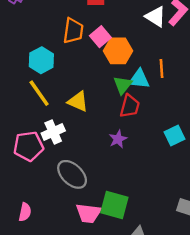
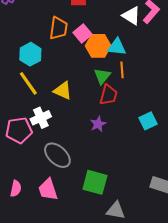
orange line: (162, 68) -> (122, 70), moved
cyan triangle: (139, 79) -> (117, 47), moved
pink trapezoid: (89, 213) -> (48, 190), moved, turned 65

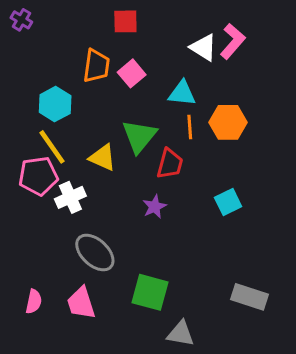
orange hexagon: (98, 46) -> (228, 122), moved
green triangle: (102, 76) -> (139, 136), moved, size x1.4
pink pentagon: (19, 130) -> (38, 176), moved

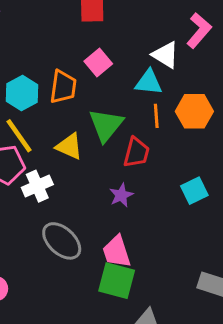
white triangle: (204, 47) -> (165, 55), moved
orange trapezoid: (96, 66) -> (63, 87), moved
pink trapezoid: (81, 303) -> (117, 252), moved

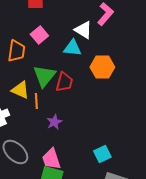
orange line: (156, 116) -> (36, 101), moved
red trapezoid: (136, 152) -> (64, 82), moved
cyan square: (194, 191) -> (102, 154), moved

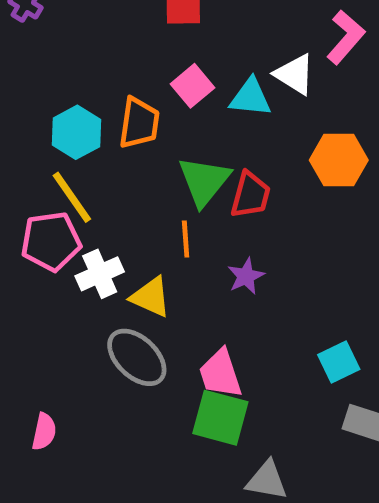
cyan triangle: (72, 48) -> (251, 97), moved
yellow triangle: (20, 90) -> (151, 297), moved
purple star: (54, 122) -> (246, 276), moved

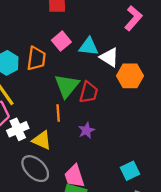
white triangle: (295, 74) -> (109, 57), moved

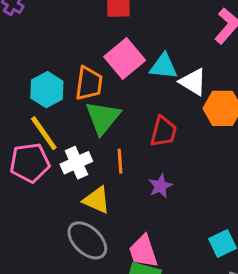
pink square: (61, 41) -> (125, 59), size x1.4
green triangle: (67, 86) -> (103, 118), moved
white cross: (18, 129) -> (76, 163), moved

